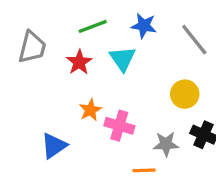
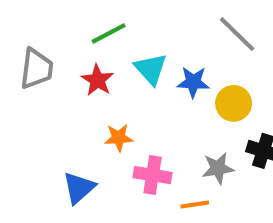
blue star: (144, 26) -> (193, 82), moved
orange star: (90, 110) -> (119, 138), turned 30
pink cross: (119, 126) -> (153, 175), moved

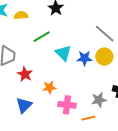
red star: (97, 80) -> (25, 74), moved
yellow circle: (234, 103) -> (104, 57), moved
blue triangle: (79, 188) -> (24, 105), moved

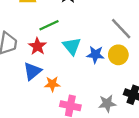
red star: (25, 74) -> (37, 46), moved
blue triangle: (24, 105) -> (32, 71), moved

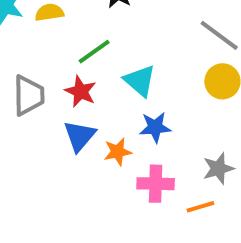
blue star: (95, 55) -> (155, 127), moved

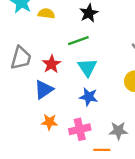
green line: (94, 52) -> (78, 41), moved
orange star: (118, 152) -> (49, 122), moved
pink cross: (156, 184) -> (80, 129), turned -30

